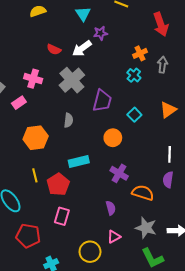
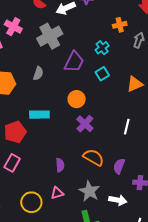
cyan cross: (134, 75) -> (102, 48), moved
cyan square: (134, 115) -> (102, 74), moved
purple cross: (119, 173) -> (85, 124), moved
purple semicircle: (168, 180) -> (119, 166), moved

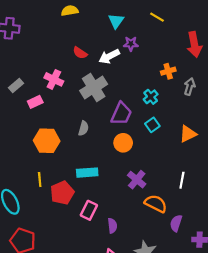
orange circle: (77, 99) -> (123, 143), moved
orange semicircle: (94, 157) -> (156, 204), moved
pink rectangle: (12, 163) -> (89, 210), moved

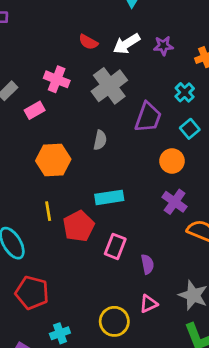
purple star: (131, 44) -> (163, 46), moved
orange circle: (123, 143) -> (172, 161), moved

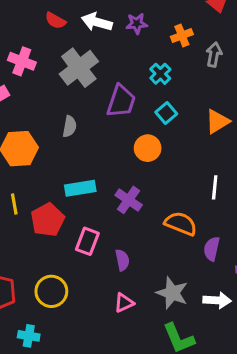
white arrow: (126, 44) -> (97, 22), turned 48
purple cross: (175, 202) -> (129, 200), moved
yellow circle: (114, 321) -> (51, 291), moved
cyan cross: (60, 333) -> (29, 336), turned 30

